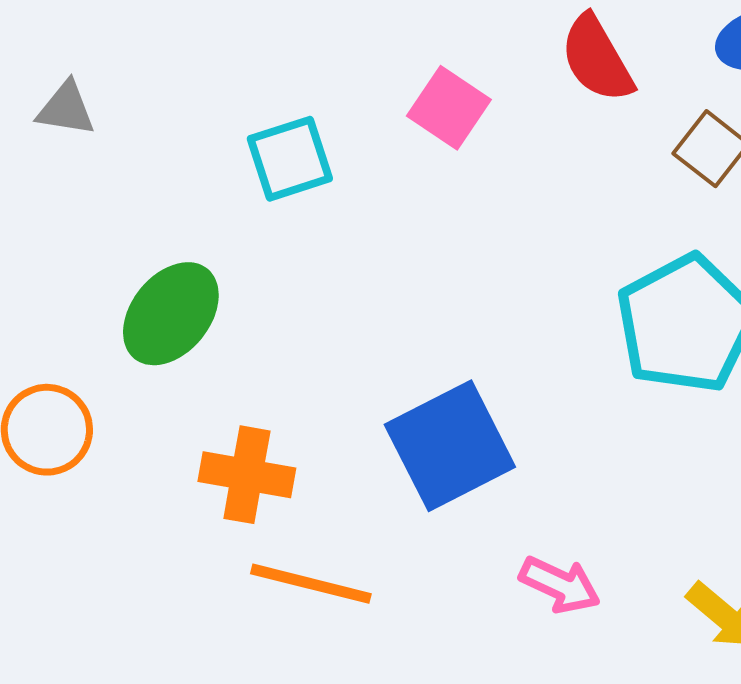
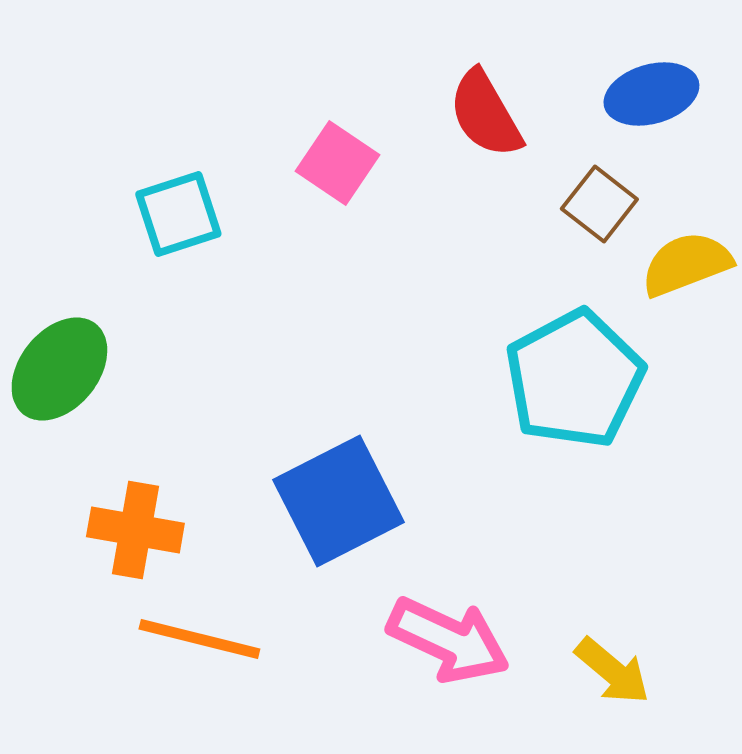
pink arrow: (560, 585) -> (448, 640), size x1.5

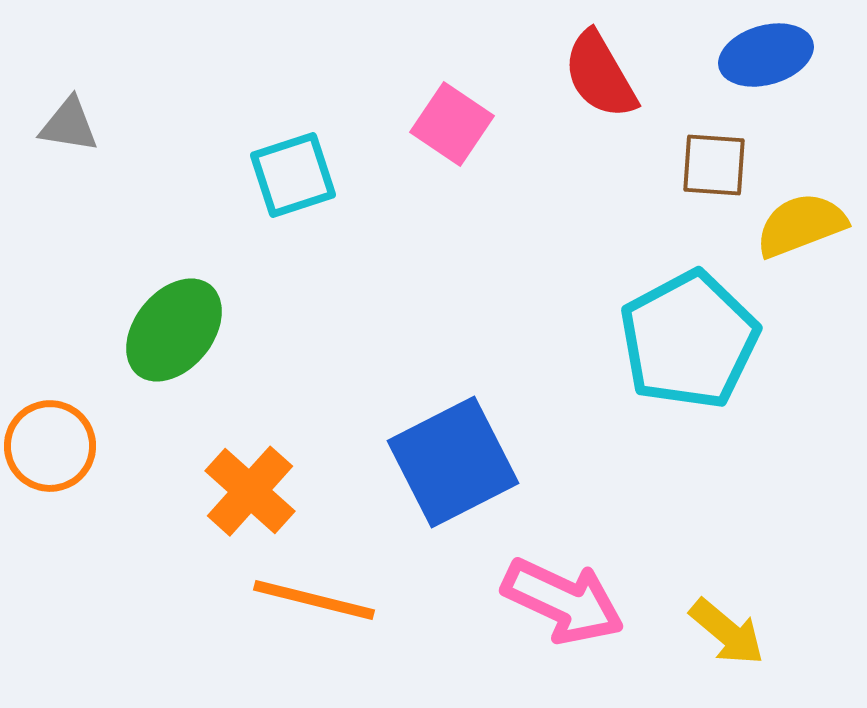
brown square: (599, 204) -> (714, 165), turned -34
orange cross: (135, 530) -> (250, 491), turned 32

